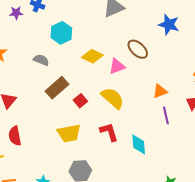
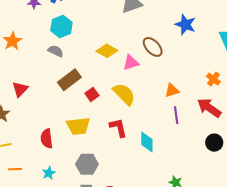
cyan hexagon: (61, 33) -> (61, 27), moved
red semicircle: (15, 136) -> (47, 139), moved

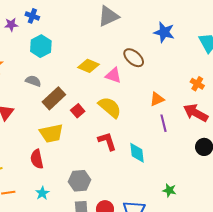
gray semicircle: (56, 51) -> (33, 81), moved
pink triangle: (131, 63) -> (113, 75), turned 42
yellow trapezoid: (78, 126) -> (51, 133), moved

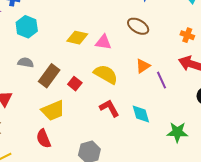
brown ellipse: (134, 58) -> (138, 26), moved
orange triangle: (157, 99) -> (143, 66), moved
green star: (169, 190) -> (177, 132), moved, size x1.5

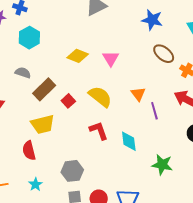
brown ellipse: (138, 26) -> (164, 54), moved
pink triangle: (103, 42) -> (111, 58), moved, turned 42
orange triangle: (143, 66) -> (138, 94), turned -42

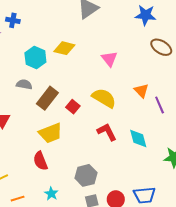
cyan hexagon: (29, 38) -> (35, 57), moved
yellow diamond: (78, 56) -> (64, 48), moved

